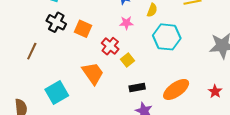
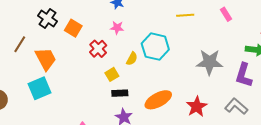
yellow semicircle: (152, 10) -> (132, 59), moved
yellow square: (128, 60) -> (112, 74), moved
orange trapezoid: (93, 73) -> (46, 59), moved
red star: (215, 91) -> (197, 107), size x1.5

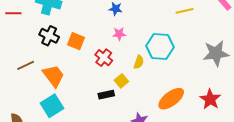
brown line: (20, 44) -> (26, 65), turned 42
black rectangle: (120, 93) -> (106, 95), moved

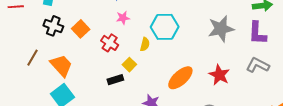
orange square: (76, 41) -> (81, 29), turned 30
brown line: (26, 65) -> (33, 58), turned -30

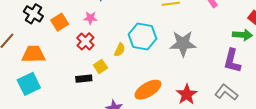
pink star: (123, 18) -> (90, 18), moved
gray star: (221, 29) -> (183, 44), moved
orange trapezoid: (61, 65) -> (33, 54), turned -60

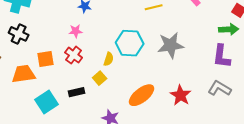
orange square: (60, 22) -> (46, 59), moved, turned 30
yellow square: (100, 67) -> (100, 78), moved
cyan square: (29, 84) -> (46, 102), moved

